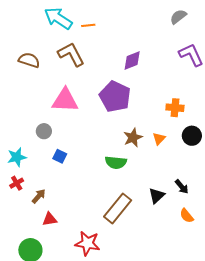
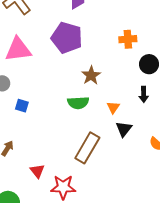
orange triangle: (159, 139) -> (113, 107), moved
black arrow: (182, 187) -> (144, 94), moved, turned 49
red triangle: (50, 219) -> (37, 171), moved, turned -49

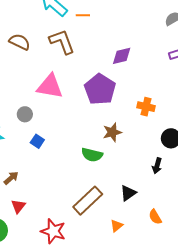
orange cross: (128, 39) -> (146, 107), moved
orange triangle: (113, 107) -> (117, 226), moved
red triangle: (37, 171) -> (18, 206), moved

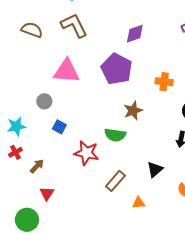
brown rectangle: (88, 201) -> (115, 181), size x0.7
orange triangle: (117, 226) -> (139, 203), moved, turned 40
red star: (53, 231) -> (86, 153), moved

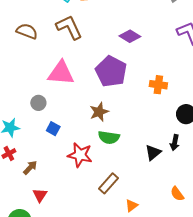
purple diamond: (135, 34) -> (130, 36), turned 50
brown star: (133, 111) -> (99, 112), moved
black triangle: (155, 169) -> (153, 153), moved
orange triangle: (139, 203) -> (132, 206), turned -32

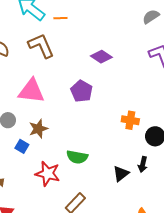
purple pentagon: (111, 71) -> (82, 91), size x0.7
orange cross: (158, 85) -> (130, 120), moved
brown star: (99, 112) -> (38, 129), moved

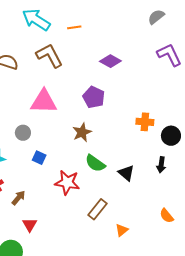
orange line: (60, 18) -> (74, 27), moved
brown star: (38, 129) -> (82, 132), moved
green semicircle: (77, 157) -> (95, 163), turned 30
black triangle: (121, 174) -> (126, 173), moved, turned -36

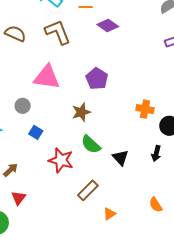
purple diamond: (110, 61) -> (108, 26), moved

